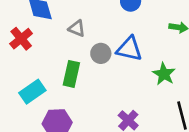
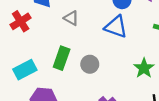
blue triangle: (129, 49) -> (116, 27), moved
gray circle: (101, 53) -> (90, 64), moved

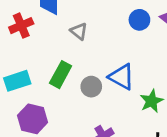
blue triangle: (116, 27) -> (122, 77), moved

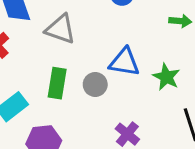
gray triangle: (79, 31) -> (60, 29), size x1.5

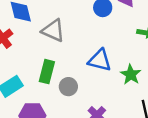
gray circle: (95, 84) -> (68, 87), moved

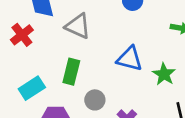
gray circle: (68, 87) -> (95, 100), moved

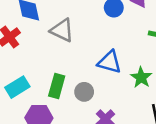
green rectangle: (71, 72) -> (57, 86), moved
gray circle: (95, 100) -> (84, 92), moved

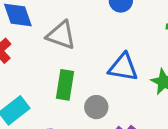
green rectangle: (57, 86) -> (65, 85), moved

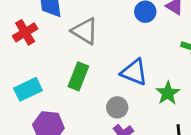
gray circle: (96, 107) -> (117, 107), moved

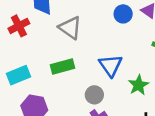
blue triangle: (134, 72) -> (111, 65), turned 30
green rectangle: (78, 76) -> (63, 66), turned 50

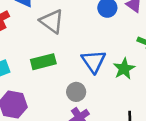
green star: (138, 85) -> (124, 69), moved

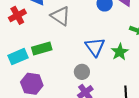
green rectangle: (43, 62) -> (42, 48), moved

